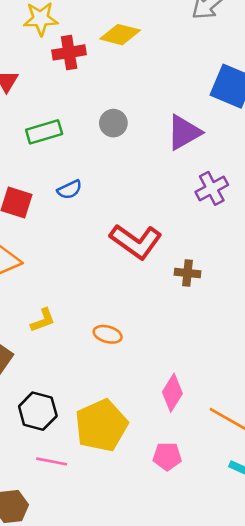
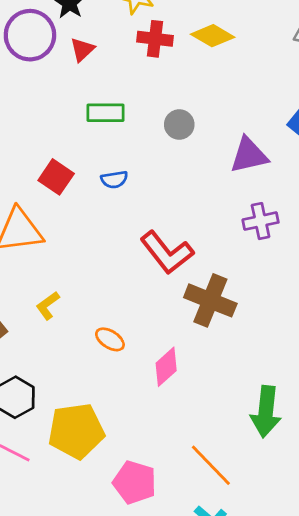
brown cross: (188, 273) -> (210, 300), size x1.8
yellow L-shape: (43, 320) -> (48, 306), turned 148
pink diamond: (172, 393) -> (166, 367), moved
pink pentagon: (167, 456) -> (135, 482), size x1.4

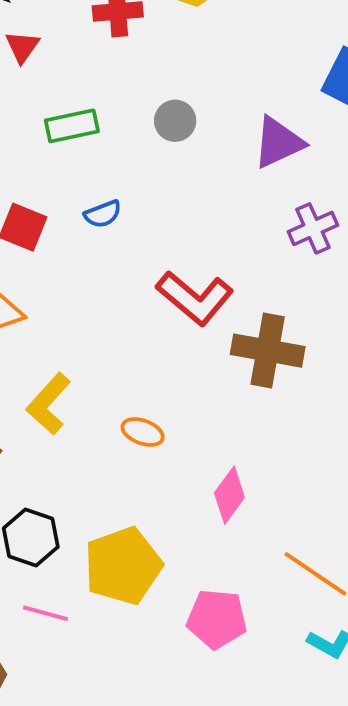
yellow L-shape: (48, 306) -> (49, 404), size x1.5
pink diamond: (166, 367) -> (229, 495), moved

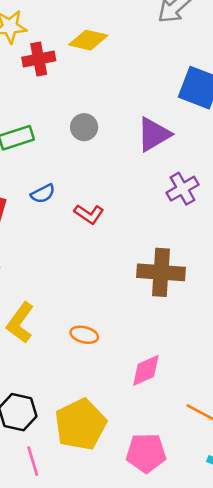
red L-shape: (195, 298) -> (89, 214), moved, size x0.6
pink diamond: (229, 495) -> (146, 370), turned 36
pink line: (46, 613) -> (33, 461), turned 64

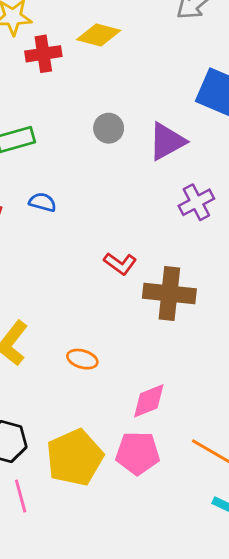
gray circle: (84, 127) -> (109, 128), moved
blue semicircle: (43, 194) -> (43, 202), turned -140
red L-shape: (89, 214) -> (120, 264), moved
pink pentagon: (146, 453) -> (138, 453), moved

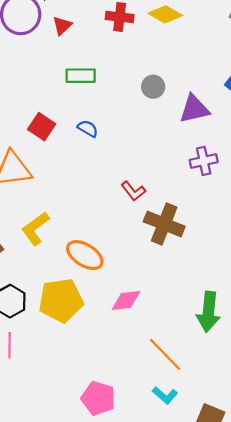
orange ellipse: (82, 359) -> (85, 255), size x1.6
pink pentagon: (138, 453) -> (98, 398), moved
yellow pentagon: (75, 458) -> (61, 300), moved

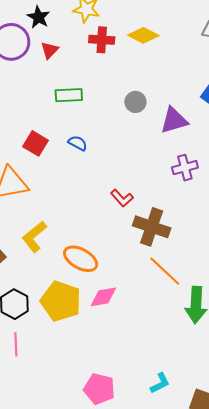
yellow pentagon: (61, 300) -> (61, 301), turned 30
pink diamond: (126, 300) -> (103, 297), moved
orange line: (165, 354) -> (165, 271), moved
cyan L-shape: (165, 395) -> (160, 383), turned -65

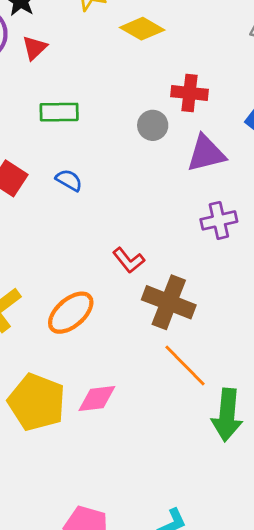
yellow diamond: (143, 35) -> (142, 29), moved
red cross: (102, 40) -> (190, 93), moved
orange ellipse: (81, 259) -> (71, 313), moved, turned -72

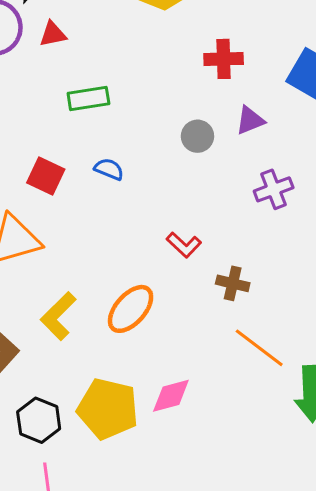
red triangle: (35, 48) -> (53, 34), turned 40
gray circle: (153, 125) -> (197, 136), moved
purple triangle: (206, 153) -> (250, 120), size x0.7
brown cross: (169, 302) -> (233, 283), size x0.6

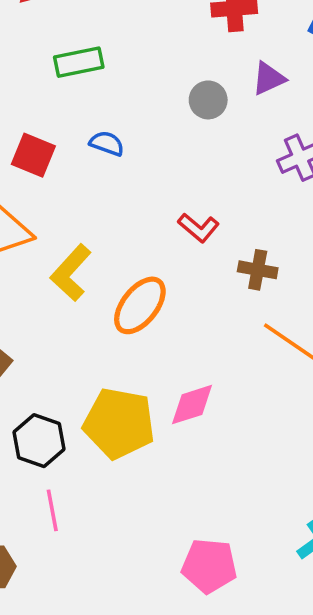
yellow L-shape: (58, 316) -> (71, 273), moved

